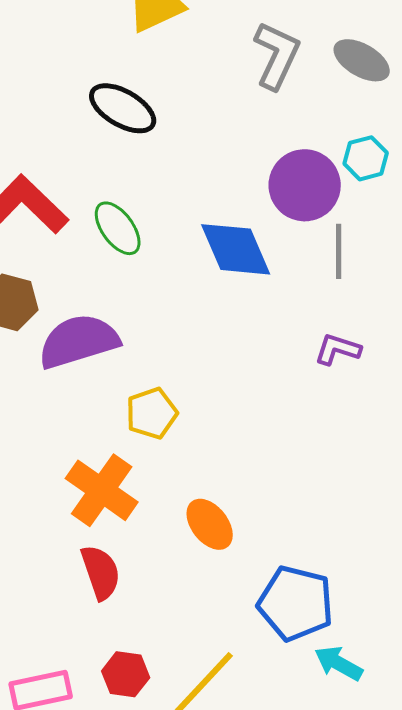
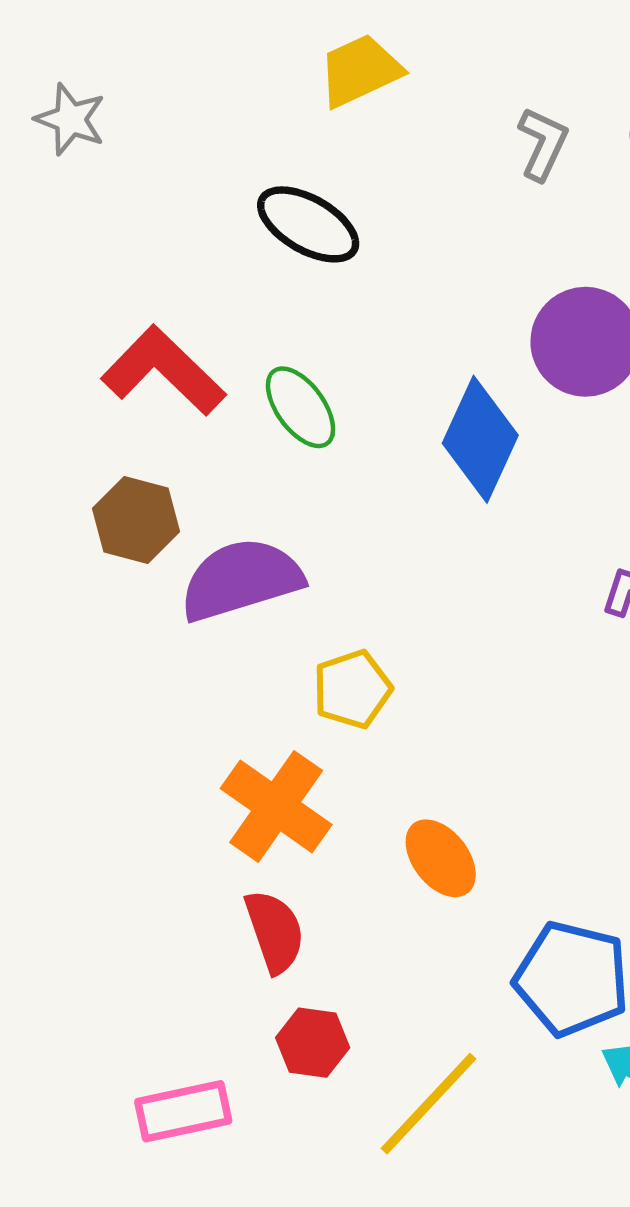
gray L-shape: (277, 55) -> (543, 144), size x0.7
blue diamond: (236, 249) -> (480, 439), turned 48
red hexagon: (126, 674) -> (313, 1043), moved

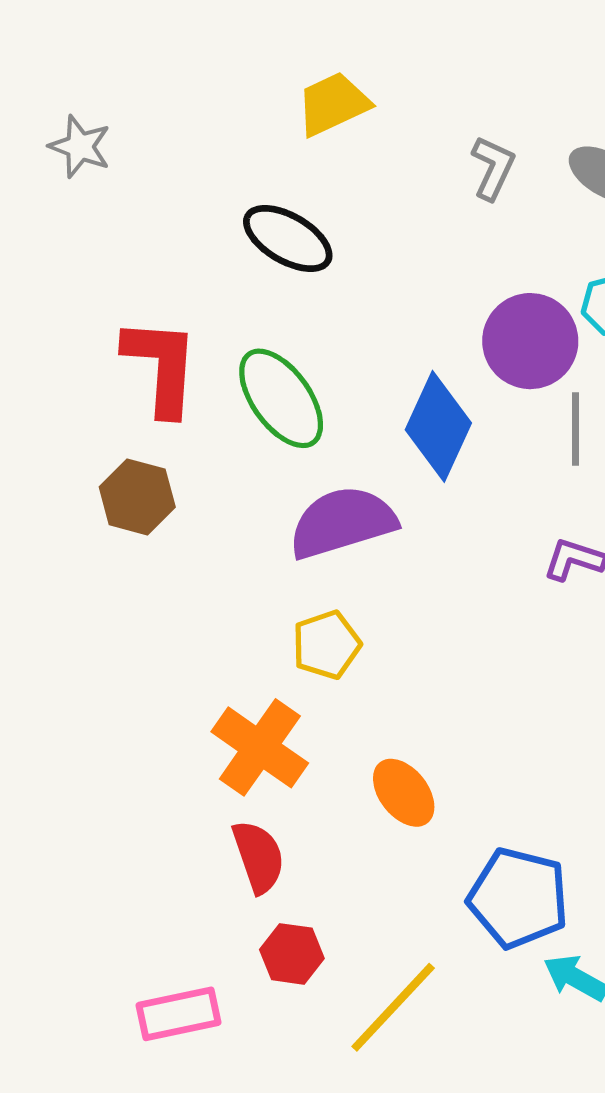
red L-shape: (163, 371) -> (161, 366), turned 50
green ellipse: (301, 407) -> (281, 398), size x1.4
purple semicircle: (241, 579) -> (342, 522), moved

